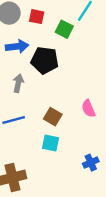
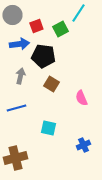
red square: (37, 17) -> (36, 26), moved, turned -32
green square: (64, 29) -> (60, 29), turned 35
brown square: (53, 117) -> (51, 84), moved

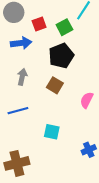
black pentagon: (43, 56) -> (61, 56), moved, turned -30
pink semicircle: (81, 98) -> (87, 100), turned 49

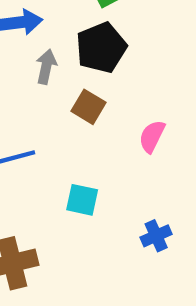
gray arrow: (22, 77) -> (46, 67), moved

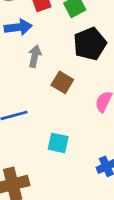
black pentagon: (101, 48) -> (90, 44), moved

